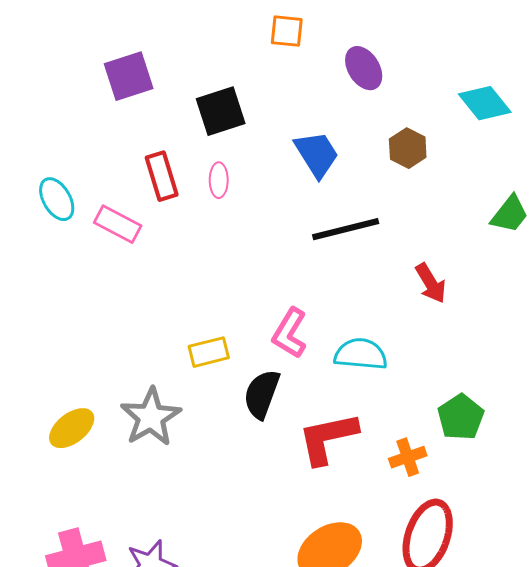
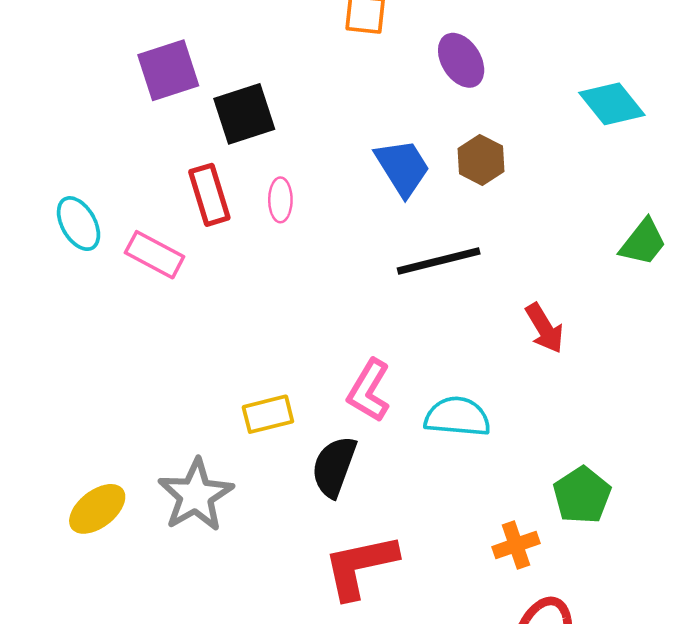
black square: (221, 111) -> (244, 114), moved
brown hexagon: (408, 148) -> (481, 160), moved
red L-shape: (328, 438) -> (360, 566), moved

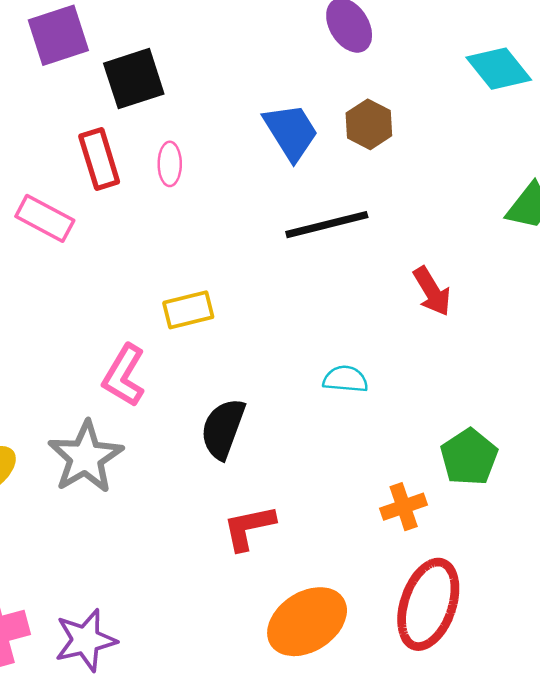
pink L-shape: (369, 391) -> (124, 375), moved
yellow rectangle: (268, 414) -> (188, 310), moved
cyan semicircle: (457, 417) -> (345, 379), size x0.7
red L-shape: (360, 566) -> (249, 528), size x0.7

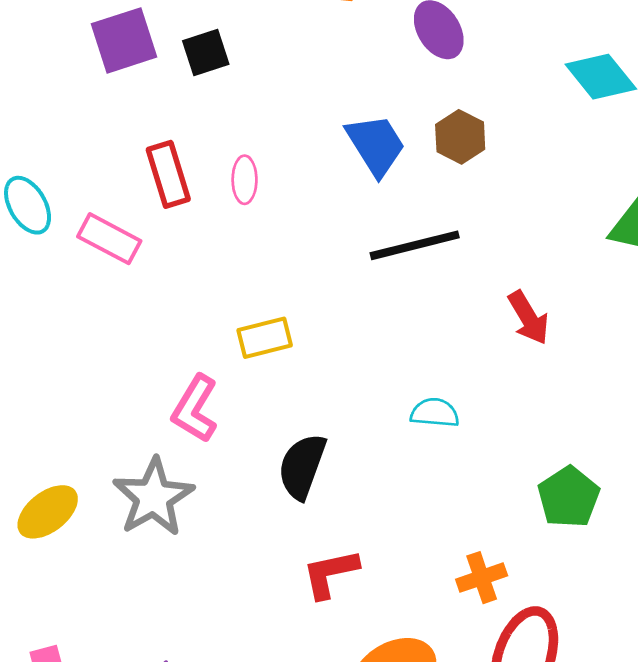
black square: (134, 79) -> (206, 53), moved, size x0.7
orange cross: (404, 507) -> (482, 578), moved

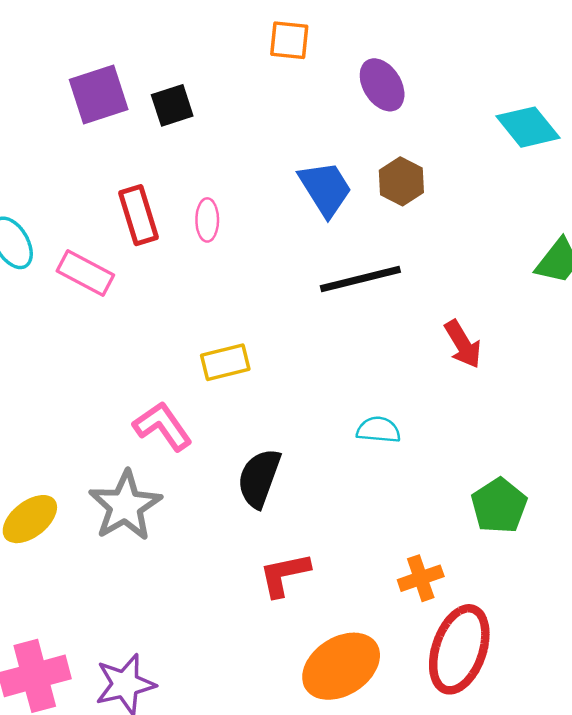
pink L-shape: (195, 409) -> (163, 426), turned 114

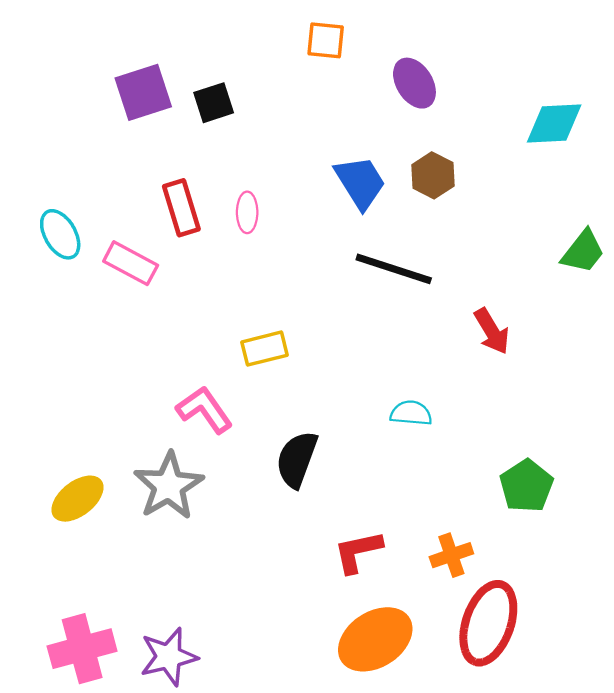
cyan diamond: (528, 127) -> (554, 123), turned -54
black line: (360, 279) -> (394, 269), turned 32
red L-shape: (284, 575) -> (358, 552), moved

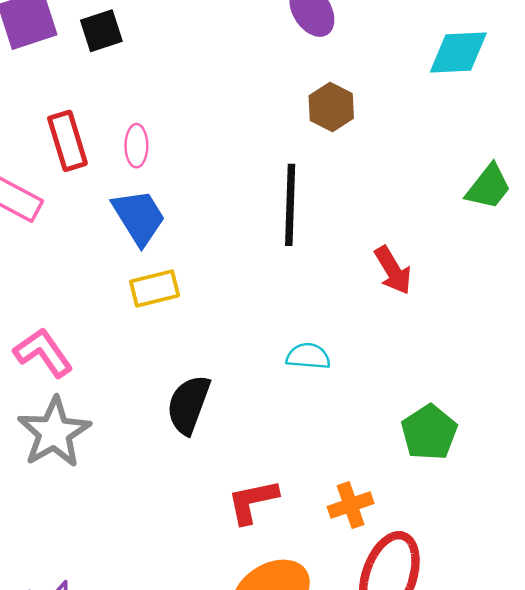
blue trapezoid: (360, 182) -> (139, 217), moved
black line: (394, 269) -> (290, 205), turned 74
pink L-shape: (204, 410) -> (43, 353), moved

